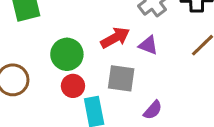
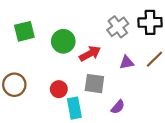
purple triangle: (148, 45) -> (127, 62), moved, turned -32
green circle: (67, 54) -> (63, 41), moved

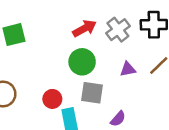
green circle: (63, 41) -> (82, 62), moved
red arrow: (90, 54) -> (85, 28), moved

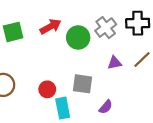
red arrow: (85, 28) -> (51, 26), moved
green circle: (82, 62) -> (78, 37), moved

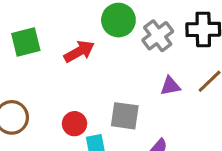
red arrow: (51, 26) -> (79, 51), moved
green circle: (78, 37) -> (118, 20), moved

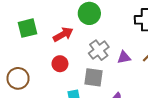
gray cross: (158, 36) -> (99, 50), moved
red circle: (74, 124) -> (60, 64), moved

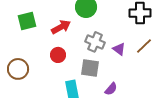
gray cross: (99, 50) -> (95, 42), turned -30
purple triangle: (124, 57) -> (119, 49), turned 48

